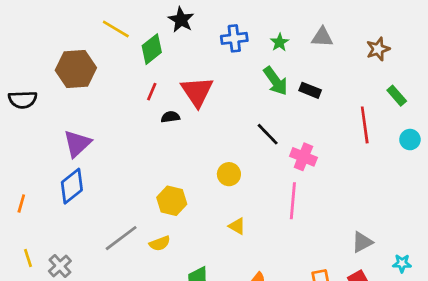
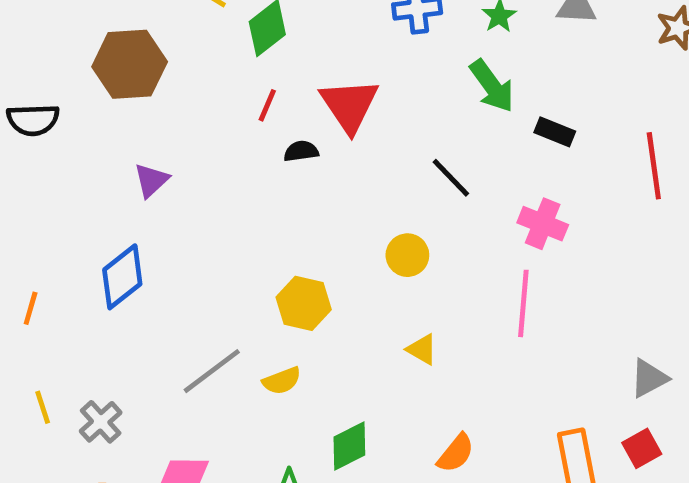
black rectangle: (310, 90) -> (555, 132), moved
black line: (268, 134) -> (451, 178), moved
purple triangle: (77, 144) -> (151, 180), moved, size x0.7

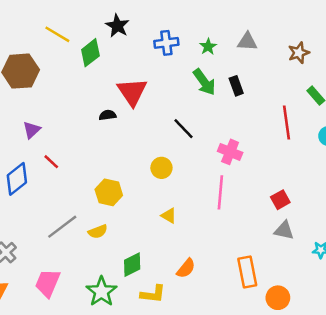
red line: (267, 105) -> (51, 162), moved, turned -70
black rectangle: (555, 132) -> (236, 86), moved, turned 48
gray triangle: (649, 378) -> (284, 230), turned 40
red square: (642, 448) -> (280, 200), moved

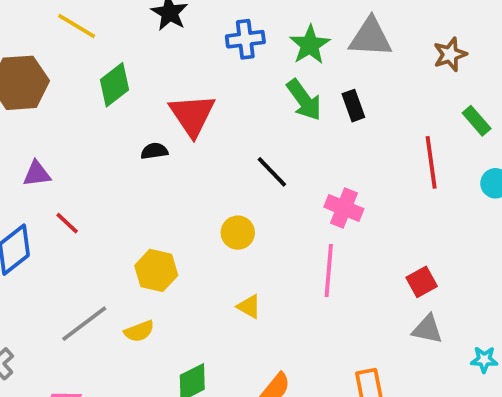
gray triangle: (247, 42) -> (370, 37), size x1.4
green star: (208, 47) -> (310, 45), size x1.5
green diamond: (90, 53) -> (115, 85), moved
purple triangle: (32, 130) -> (37, 174), turned 36

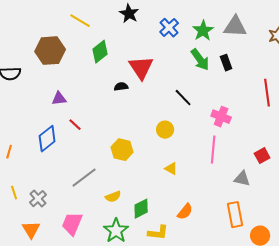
blue cross: (245, 39) -> (169, 28), turned -36
gray triangle: (427, 329) -> (242, 179), moved
yellow semicircle: (139, 331) -> (113, 197), moved

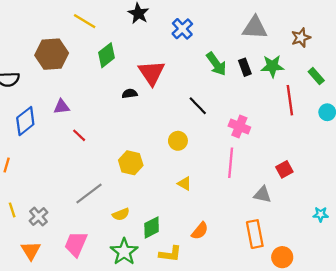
green star: (203, 31) -> (272, 66), moved, turned 30
blue diamond: (47, 139) -> (25, 121), moved

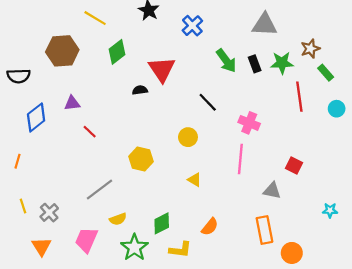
brown star: (301, 38) -> (310, 49), moved
red square: (284, 169) -> (294, 166), turned -35
yellow semicircle: (121, 214) -> (118, 219), moved

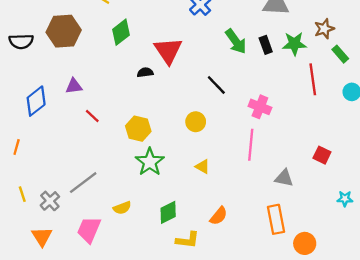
black semicircle: (19, 76) -> (21, 41), moved
yellow hexagon: (141, 159) -> (138, 129), moved
red square: (294, 166) -> (322, 155), moved
gray line: (99, 190) -> (83, 183), moved
green star: (134, 247) -> (150, 162), moved

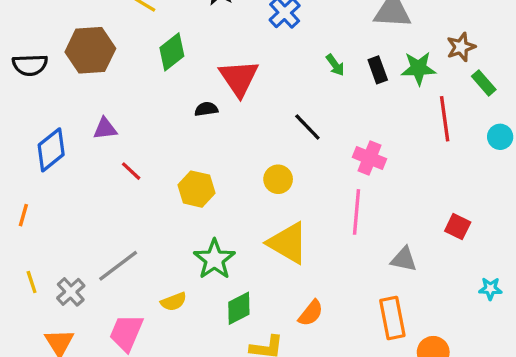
green arrow: (236, 41) -> (335, 65), size x0.6
green star: (150, 162) -> (214, 259), moved
yellow triangle: (203, 167) -> (288, 243), size x2.0

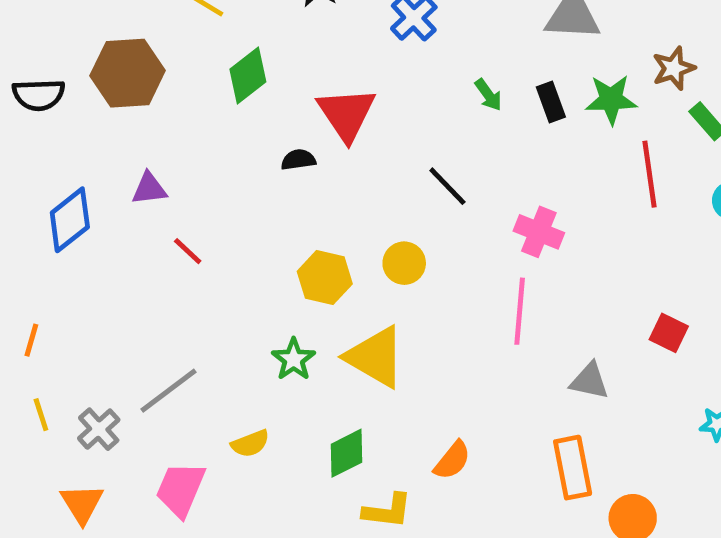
yellow hexagon: (196, 189) -> (325, 278), moved
orange line: (23, 215) -> (31, 340), moved
yellow triangle: (288, 243) -> (375, 357), moved
green star: (214, 259) -> (294, 359), moved, size x0.7

